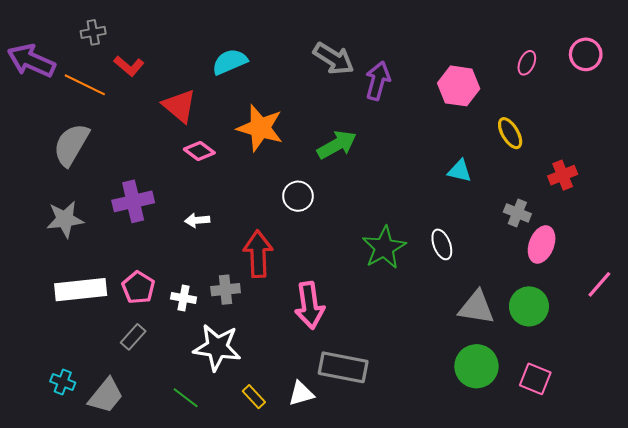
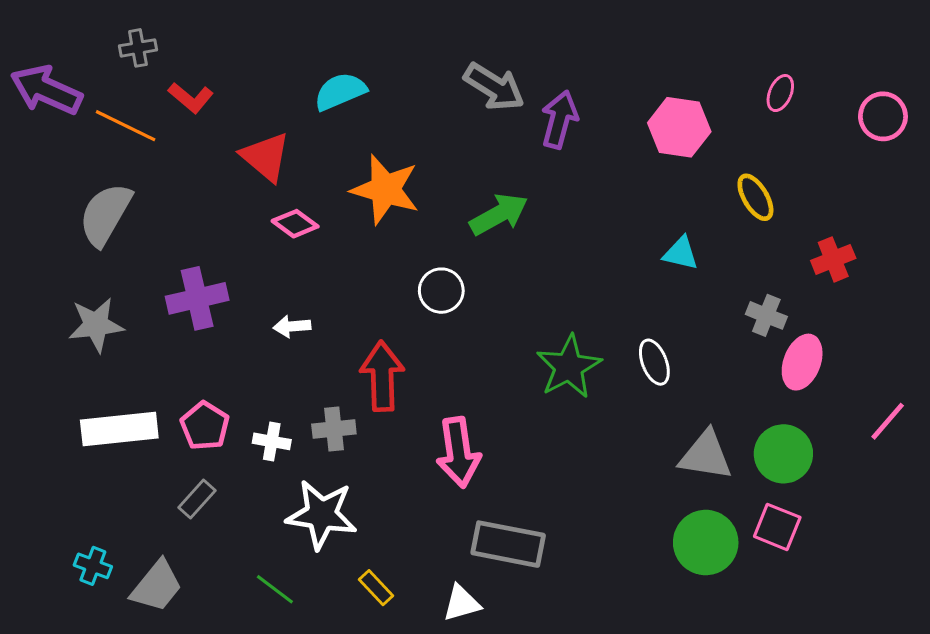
pink circle: (586, 54) -> (883, 116), moved
pink square: (535, 379) -> (777, 527), moved
white triangle: (301, 394) -> (461, 603), moved

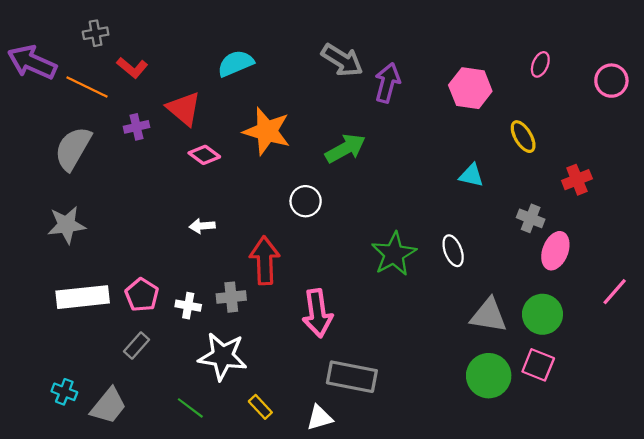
purple cross: (197, 298) -> (136, 127), moved, size x0.6

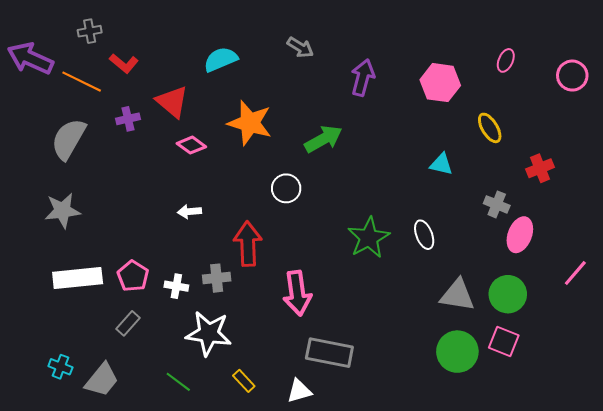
gray arrow: (342, 60) -> (300, 47), moved, size x0.7

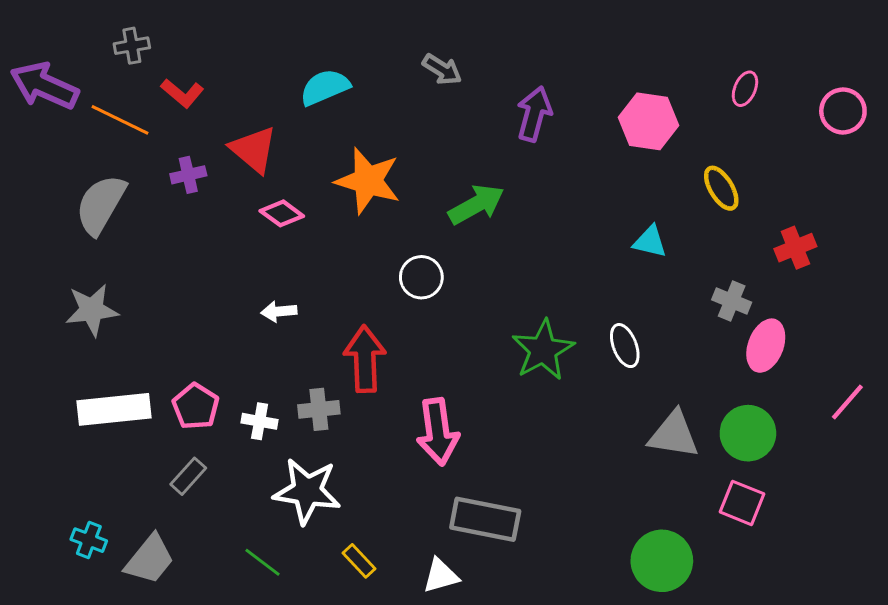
green circle: (457, 352) -> (662, 561), moved

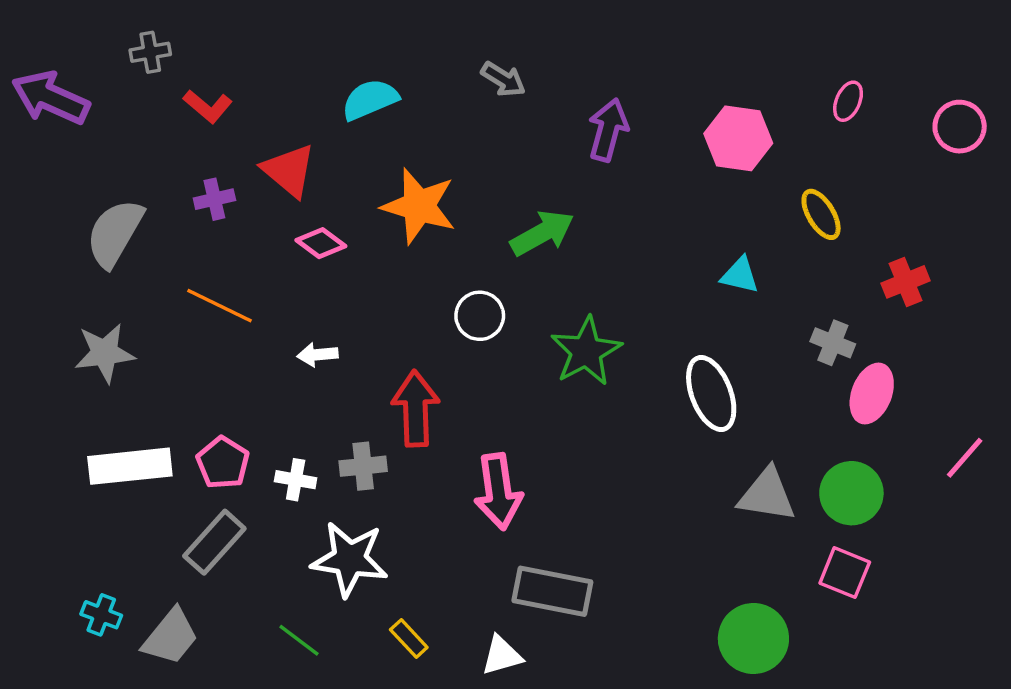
orange line: (120, 120) -> (220, 306), moved
white ellipse: (625, 346) -> (711, 393), size x1.5
green star: (543, 350) -> (586, 351), moved
gray rectangle: (188, 476) -> (214, 542), size x1.5

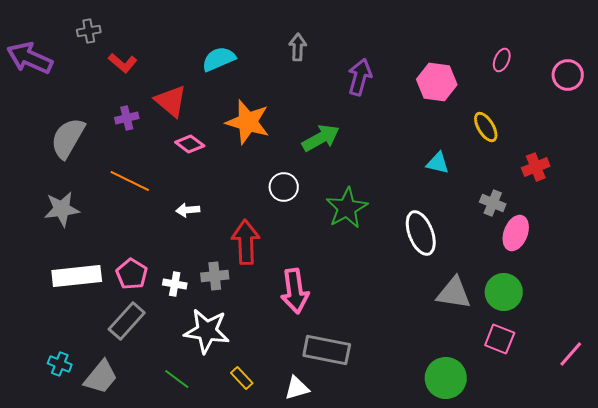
gray arrow: (503, 79) -> (298, 47), turned -120
pink line: (965, 458) -> (571, 354), moved

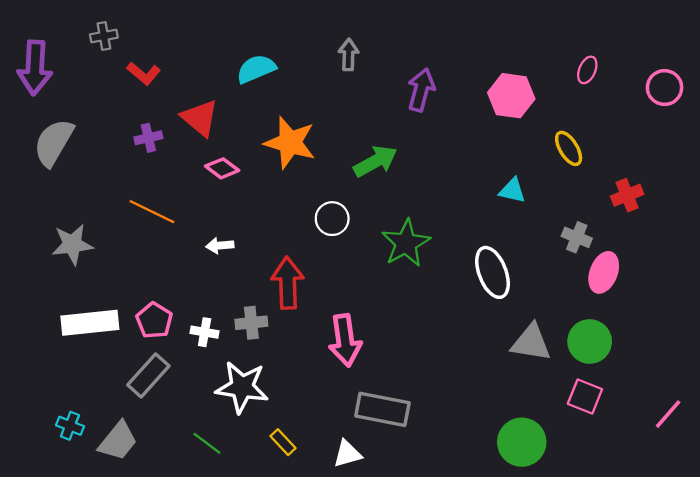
purple arrow: (30, 58) -> (35, 68), turned -111
gray semicircle: (68, 138) -> (54, 143), moved

